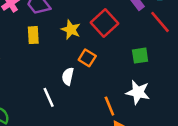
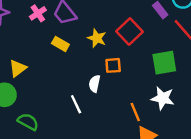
yellow rectangle: (33, 35) -> (60, 44), turned -56
green square: (140, 56) -> (164, 63), size x1.5
orange square: (87, 58) -> (113, 65), turned -35

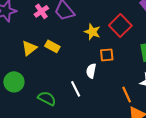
yellow rectangle: (60, 44) -> (52, 46), moved
yellow triangle: (18, 68) -> (29, 48), moved
green semicircle: (28, 122) -> (47, 98), moved

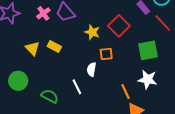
yellow triangle: (29, 48) -> (32, 48), turned -35

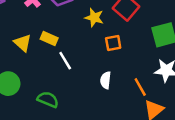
white semicircle: (91, 69) -> (106, 80), moved
white line: (77, 87) -> (65, 61), moved

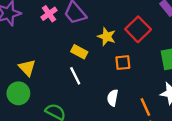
yellow rectangle: (49, 38) -> (79, 52), moved
yellow triangle: (23, 43) -> (27, 68), moved

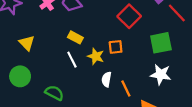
yellow star: (107, 37) -> (96, 56), moved
yellow triangle: (27, 68) -> (27, 43), moved
orange line: (145, 107) -> (126, 89), moved

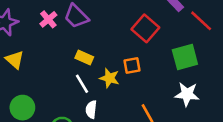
yellow triangle: (27, 43) -> (15, 60), moved
white semicircle: (107, 79) -> (91, 109), moved

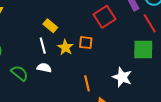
green square: (185, 57) -> (143, 50), moved
white semicircle: (91, 109) -> (44, 68), turned 80

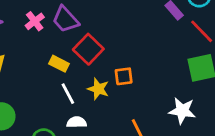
red square: (105, 17) -> (88, 49), moved
yellow rectangle: (50, 26) -> (59, 64), moved

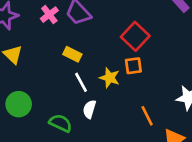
red square: (88, 49) -> (135, 36), moved
white semicircle: (77, 122) -> (89, 109), turned -72

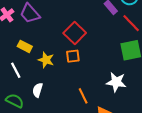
yellow star: (110, 78) -> (46, 60), moved
white line: (81, 82) -> (16, 70), moved

